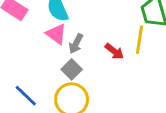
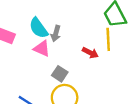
gray arrow: (76, 44) -> (56, 33), moved

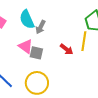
pink triangle: (42, 49) -> (26, 46), moved
gray square: (60, 74) -> (36, 53), moved, turned -32

